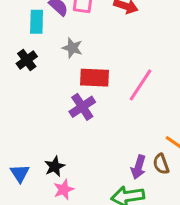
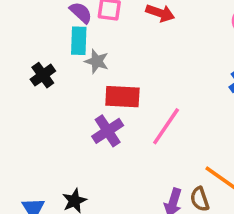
cyan rectangle: (37, 22) -> (79, 41), moved
pink line: (140, 85) -> (166, 126), moved

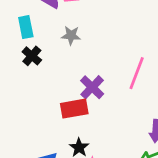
cyan rectangle: (79, 41) -> (26, 27), moved
red rectangle: (122, 97) -> (74, 109), moved

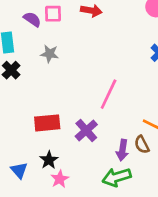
purple cross: (92, 87) -> (86, 130), moved

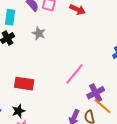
purple cross: (86, 130) -> (96, 93), moved

